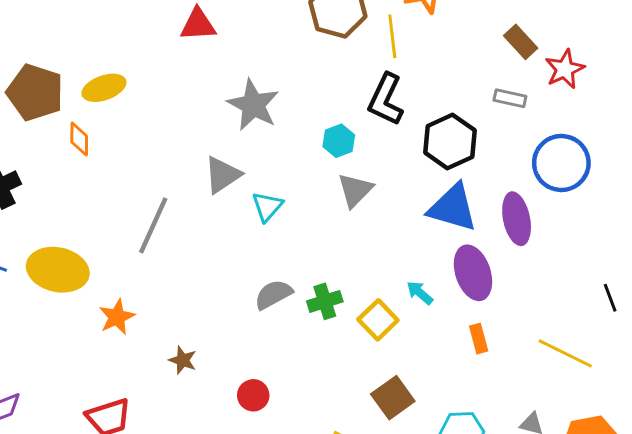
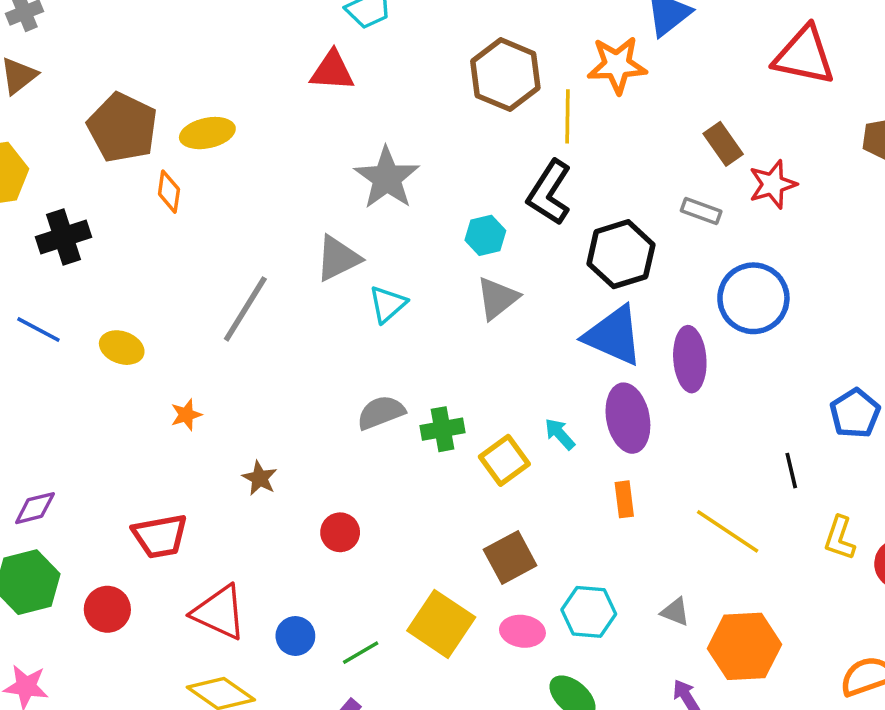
yellow ellipse: (58, 270) -> (122, 348), size x0.6
orange star: (117, 317) -> (186, 415), size x0.7

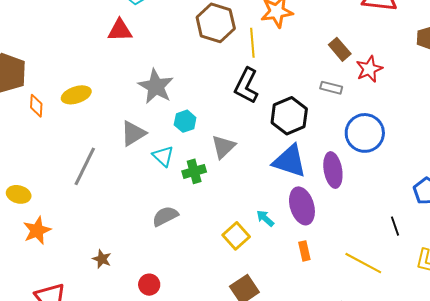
yellow ellipse: (207, 133) -> (76, 95), moved
cyan hexagon: (485, 235) -> (185, 121), moved
cyan triangle: (388, 304) -> (163, 156), turned -30
orange star: (186, 415) -> (37, 230), moved, size x1.6
green cross: (443, 429) -> (194, 171), moved

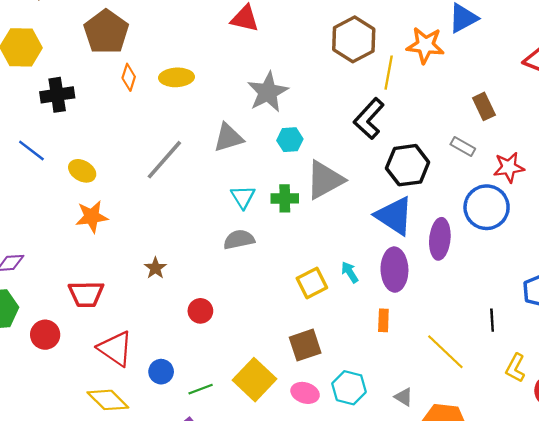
red star: (369, 69) -> (509, 167), moved
gray triangle: (223, 147) -> (325, 180), size x1.4
cyan triangle: (163, 156) -> (243, 197), moved

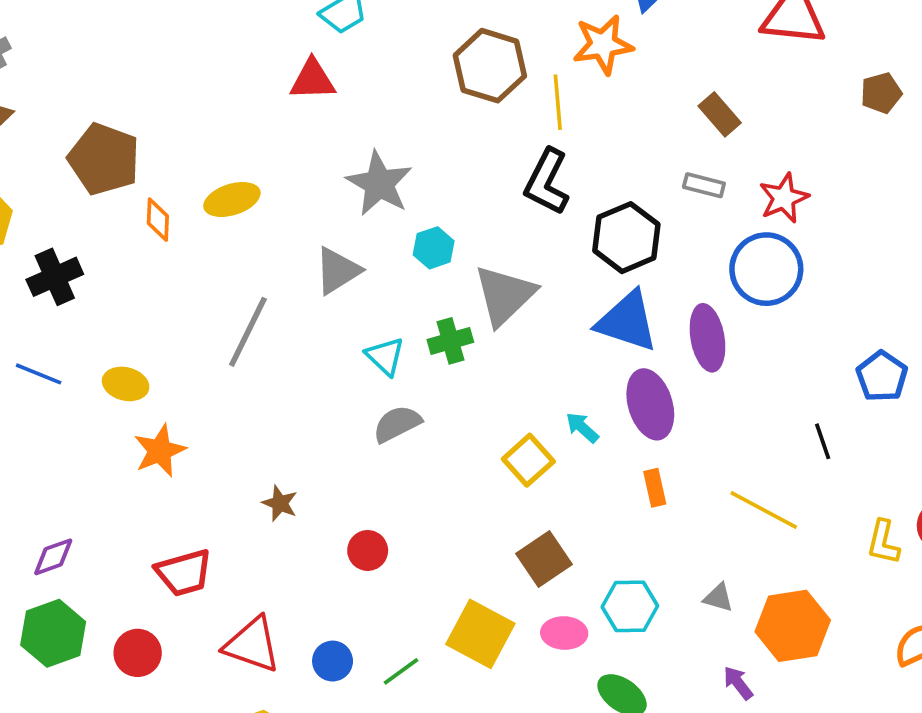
yellow L-shape: (515, 368) -> (883, 542), moved

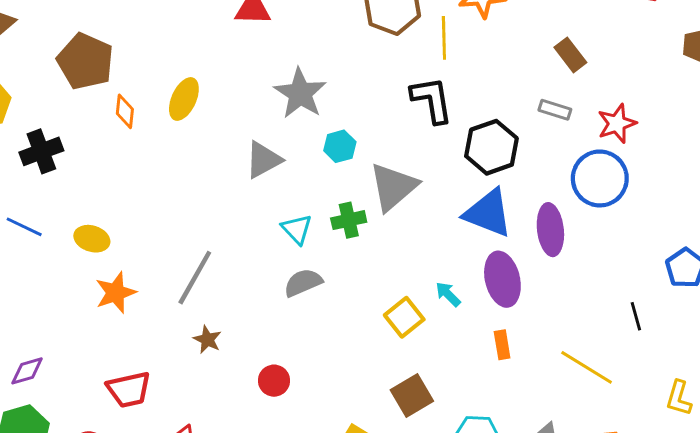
black L-shape: (547, 182) -> (432, 100), turned 140
yellow ellipse: (232, 199) -> (184, 99), turned -51
gray line: (248, 332) -> (195, 278), moved

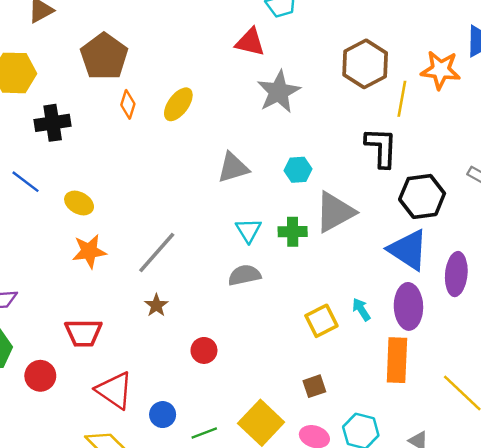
gray star: (300, 93) -> (279, 92), moved
orange rectangle: (502, 345) -> (397, 360), size x1.8
brown square: (412, 395) -> (314, 386), size x0.7

